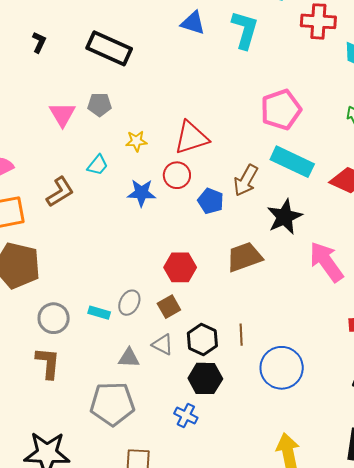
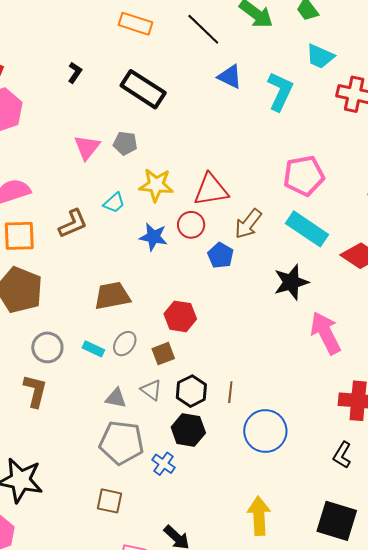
yellow star: (136, 141) -> (156, 185), size x1.6
brown arrow: (246, 180) -> (248, 224), moved
brown trapezoid: (244, 257) -> (112, 296), moved
gray pentagon: (112, 404) -> (122, 442), moved

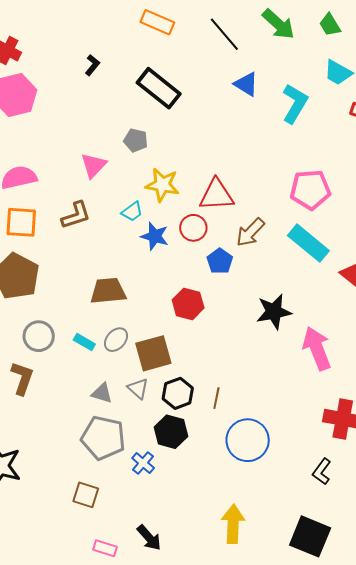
pink triangle: (87, 147) -> (94, 165), moved
cyan trapezoid: (114, 203) -> (132, 212), moved
black star: (291, 282) -> (274, 312), moved
red hexagon: (180, 316) -> (188, 304), moved
brown square: (163, 354) -> (153, 353), size x1.6

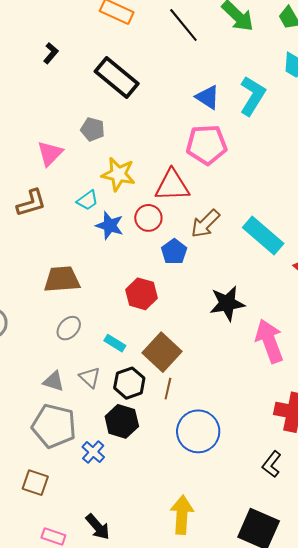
blue triangle: (246, 84) -> (208, 97), moved
pink pentagon: (310, 190) -> (207, 145), moved
cyan rectangle: (84, 342) -> (115, 343), moved
brown square: (153, 353) -> (162, 352), moved, turned -33

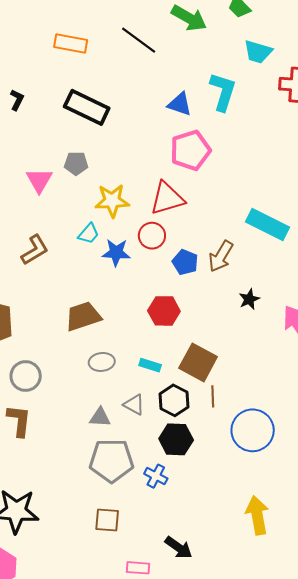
pink triangle: (50, 153) -> (39, 180), moved
brown arrow: (205, 224) -> (221, 256), moved
black star: (227, 303) -> (249, 299), size x0.6
gray ellipse: (69, 328) -> (102, 362), turned 55

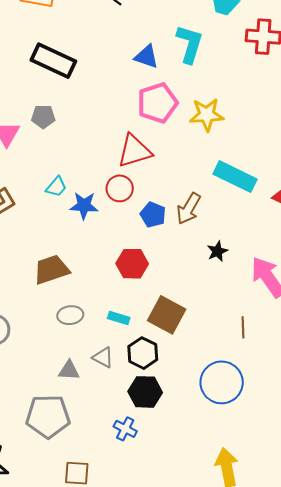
yellow star: (112, 201) -> (207, 115), moved
brown line: (213, 396) -> (243, 327), moved
gray pentagon: (111, 461) -> (48, 416), moved

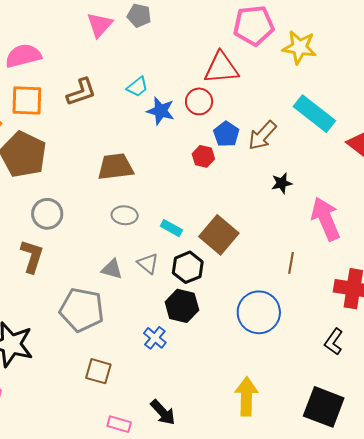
red hexagon: (132, 264) -> (203, 156), moved, size x0.7

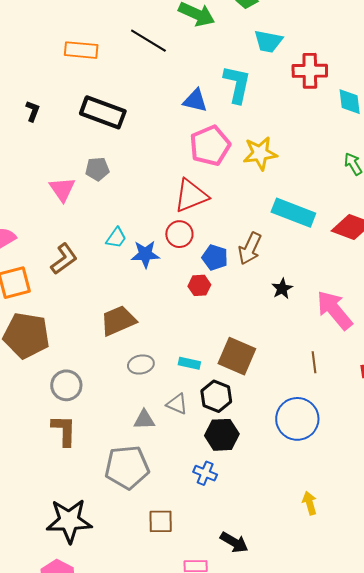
yellow arrow: (246, 396) -> (310, 503), size x0.6

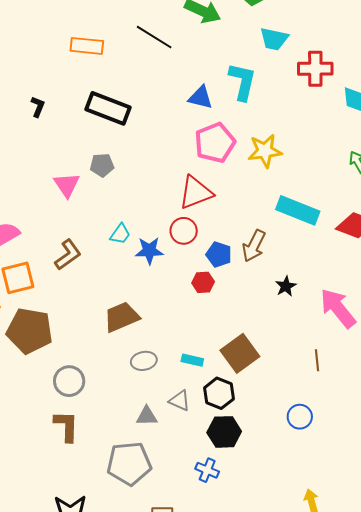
brown square: (237, 356) -> (240, 353), turned 30
blue circle: (297, 419) -> (300, 417), size x0.6

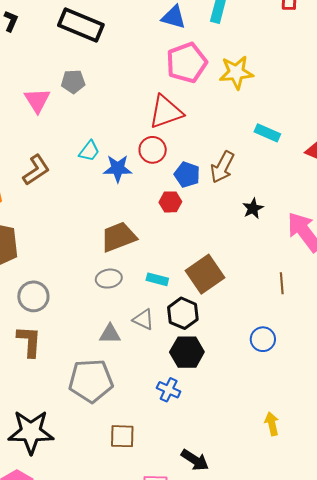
cyan rectangle: (298, 210) -> (267, 133), size x0.6
brown trapezoid: (122, 317) -> (118, 237), moved

